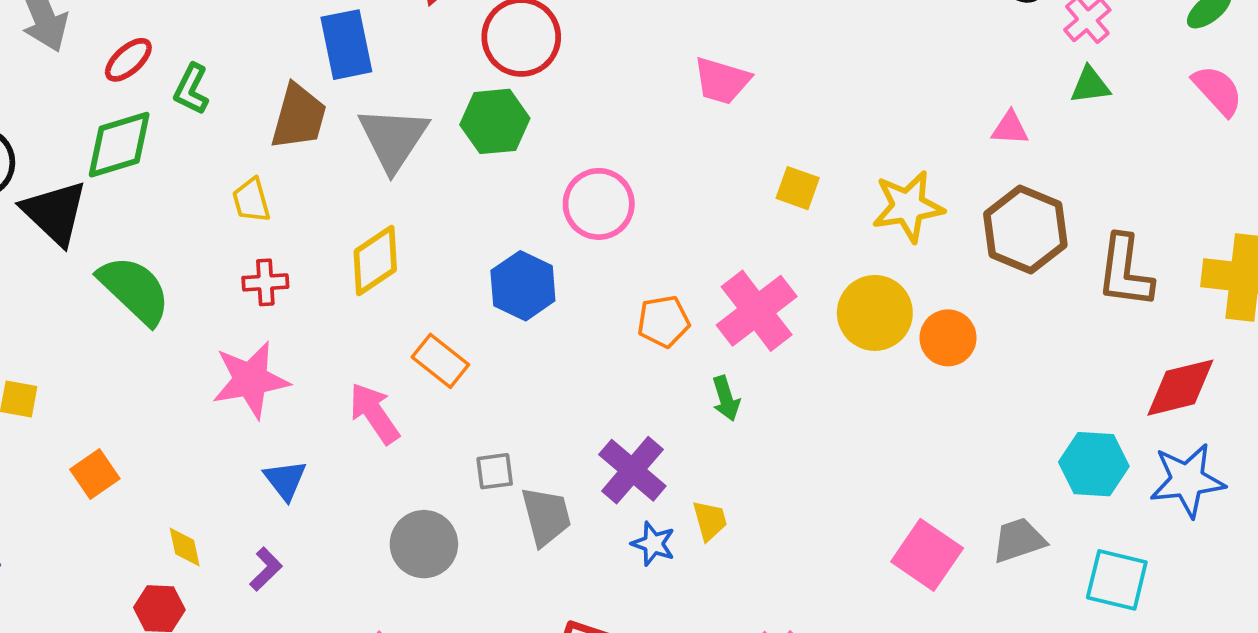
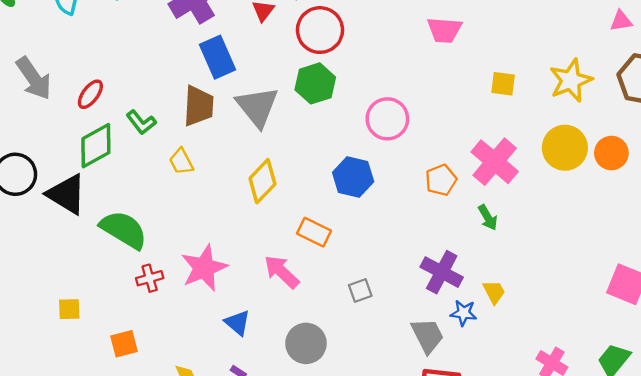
green L-shape: (191, 89) -> (141, 122), moved, turned -52
red cross: (265, 282) -> (150, 278), moved
orange square: (95, 474) -> (124, 344), turned 32
gray trapezoid: (546, 516) -> (427, 336), moved
gray circle: (424, 544) -> (306, 343), moved

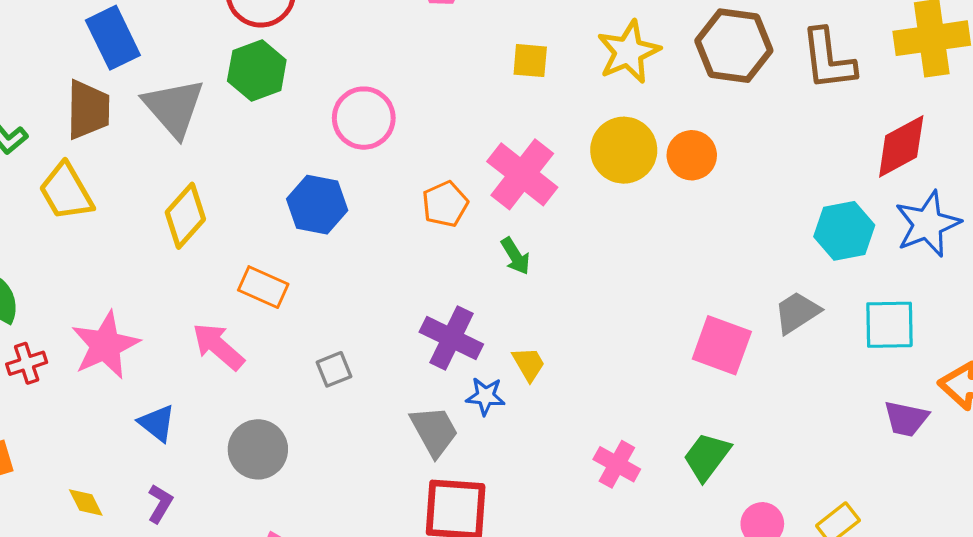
yellow trapezoid: (181, 161) -> (66, 192), size x1.5

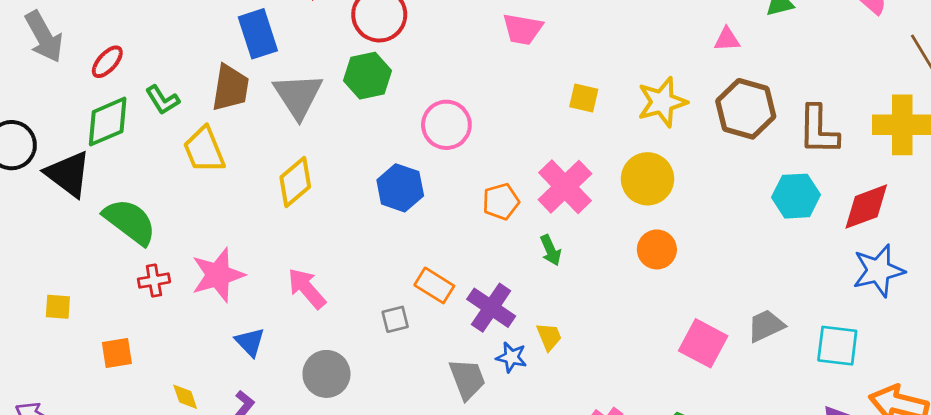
orange circle: (692, 155) -> (657, 249), moved
cyan hexagon: (844, 231) -> (796, 196), moved
orange rectangle: (263, 287) -> (434, 285), moved

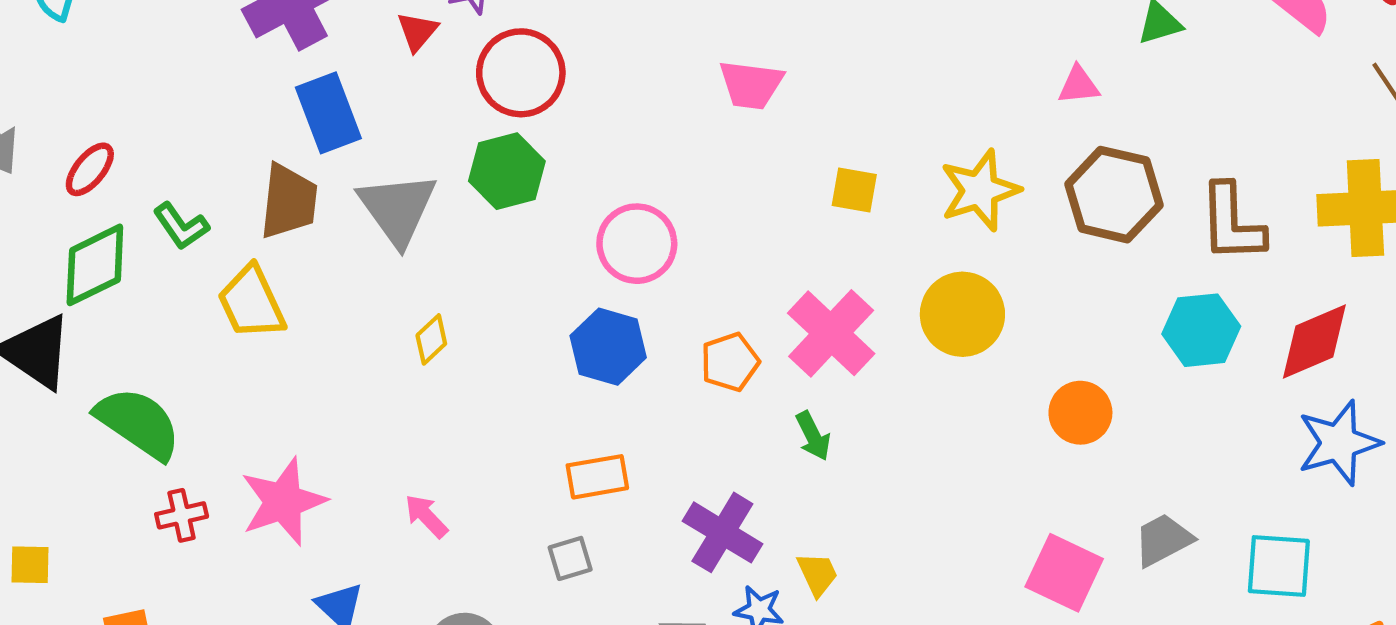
yellow diamond: (295, 182) -> (431, 339), moved, size x0.6
blue hexagon: (400, 188) -> (608, 347), moved
orange circle: (657, 249) -> (1080, 413), moved
orange rectangle: (434, 285) -> (597, 477), moved, turned -39
pink arrow: (307, 289) -> (426, 516), size x0.7

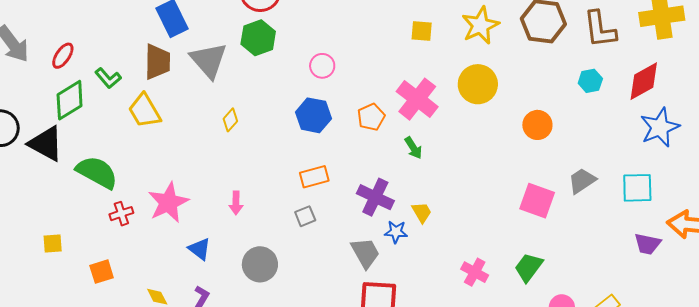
pink circle: (637, 244) -> (322, 66), size x0.7
cyan hexagon: (1201, 330) -> (590, 81), size x0.7
pink arrow: (426, 516) -> (236, 203), turned -130

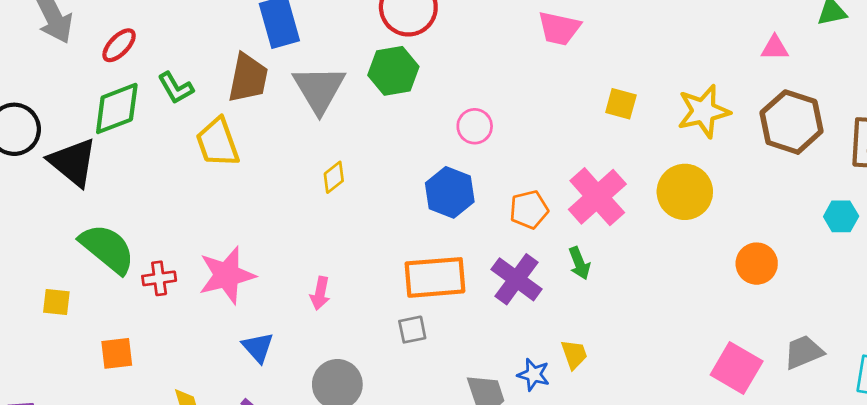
green semicircle: (97, 172) -> (107, 249), moved
orange rectangle: (314, 177) -> (435, 277), size x1.5
purple cross: (375, 197) -> (517, 279), moved

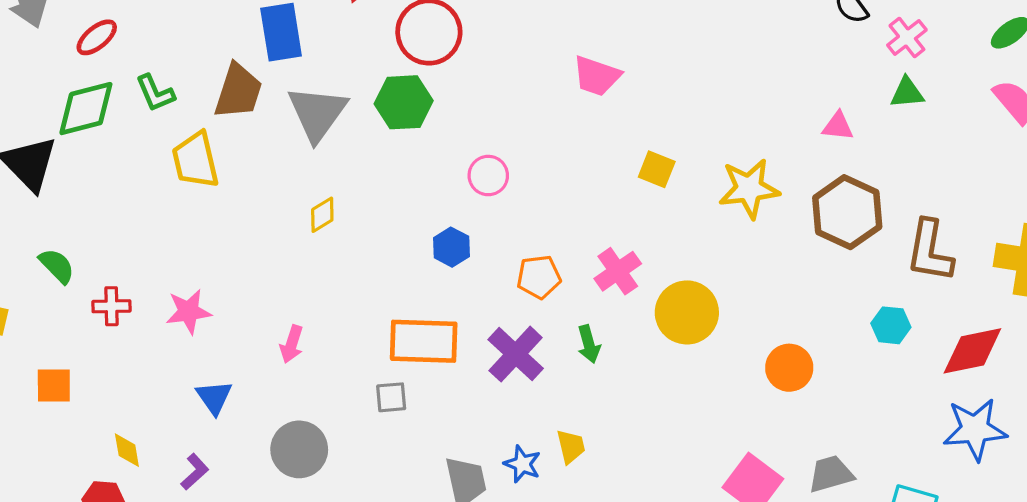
blue hexagon: (450, 192) -> (451, 247), size x0.7
yellow circle: (685, 192) -> (687, 312), moved
pink cross: (597, 197) -> (618, 271), size x0.7
green semicircle: (107, 249) -> (57, 266), size x0.6
pink star: (227, 275) -> (189, 312), size x0.7

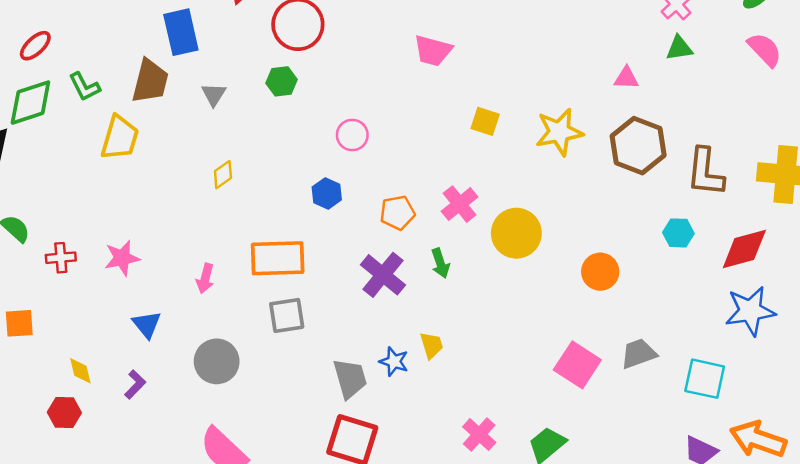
green hexagon: (404, 102) -> (282, 81), size x0.7
gray triangle: (317, 113) -> (214, 94), size x0.5
yellow trapezoid: (195, 160) -> (120, 138), turned -147
orange rectangle: (424, 341) -> (278, 258), moved
gray square: (391, 397) -> (287, 315), size x1.4

